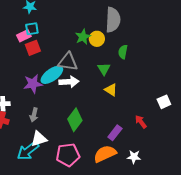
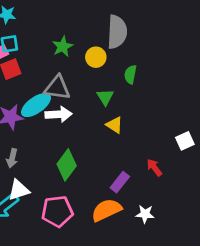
green star: (83, 37) -> (63, 47), moved

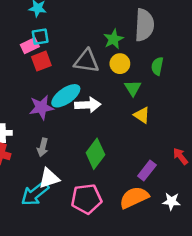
green star: (63, 47) -> (113, 39), moved
yellow circle: (96, 57) -> (120, 64), moved
gray triangle: (57, 88) -> (86, 61), moved

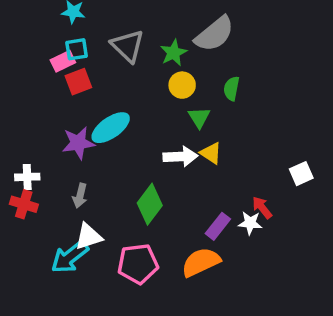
gray semicircle: (144, 25) -> (214, 34), turned 48
gray triangle: (86, 61) -> (128, 46), moved, turned 36
white arrow: (88, 105) -> (180, 157), moved
white star: (171, 201) -> (250, 223), moved

